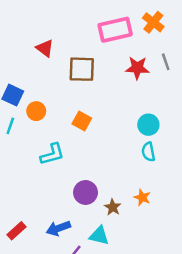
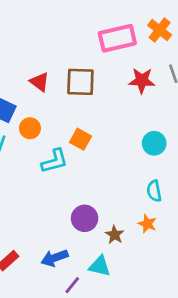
red triangle: (45, 48) -> (40, 82), moved
cyan semicircle: (148, 152) -> (154, 191), moved
cyan L-shape: (52, 154) -> (55, 161), moved

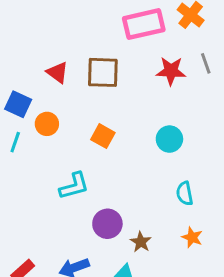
cyan circle: (154, 143) -> (169, 139), moved
cyan L-shape: (55, 161) -> (74, 186), moved
orange star: (147, 224) -> (192, 237), moved

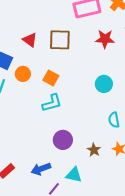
orange square: (103, 136) -> (51, 78), moved
cyan L-shape: (74, 186) -> (52, 103), moved
brown star: (141, 242) -> (94, 150), moved

